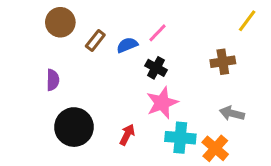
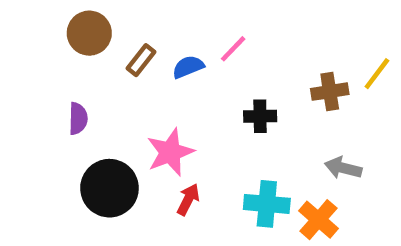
yellow line: (247, 21) -> (377, 74), moved
black cross: (156, 68) -> (260, 116), moved, turned -30
pink star: (162, 103) -> (170, 152), moved

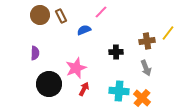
pink line: (233, 49) -> (101, 12), moved
brown rectangle: (141, 60) -> (61, 16), moved, turned -64
gray arrow: (343, 168) -> (146, 68), moved, turned -126

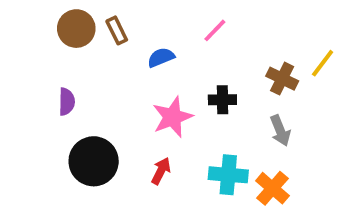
pink line: (101, 12) -> (215, 30), moved
brown cross: (147, 41) -> (282, 79), turned 35
pink star: (76, 68) -> (172, 117), moved

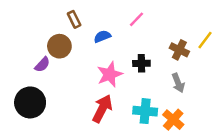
brown circle: (76, 29) -> (59, 46), moved
purple semicircle: (67, 102) -> (42, 65), turned 42
black circle: (94, 161) -> (30, 102), moved
red arrow: (161, 171) -> (102, 109), size x1.6

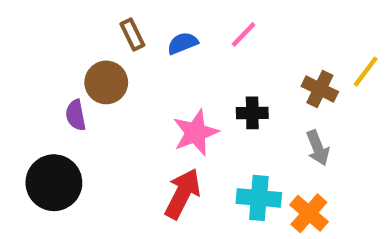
blue semicircle: (102, 36) -> (183, 43), moved
purple semicircle: (42, 65) -> (76, 115), turned 126

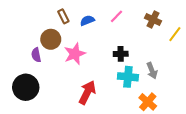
brown cross: (320, 89) -> (153, 19), moved
pink star: (196, 133) -> (75, 54), moved
cyan cross: (259, 198) -> (128, 77), moved

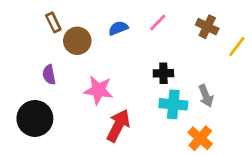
brown rectangle: (63, 16) -> (53, 22), moved
brown circle: (51, 39) -> (77, 41), moved
pink star: (75, 54) -> (98, 90), moved, turned 30

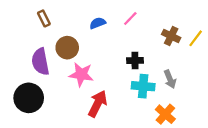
brown cross: (207, 27) -> (171, 36), moved
brown circle: (77, 41) -> (67, 48), moved
purple semicircle: (49, 75) -> (40, 62), size x1.6

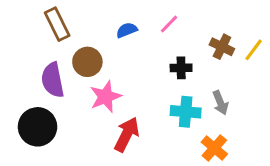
brown rectangle: (44, 18) -> (57, 24), size x1.5
black cross: (135, 60) -> (181, 68), moved
pink star: (81, 75) -> (106, 97), turned -30

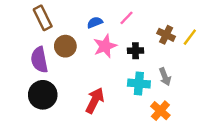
pink star: (106, 97) -> (105, 46), moved
black circle: (38, 127) -> (43, 95), moved

